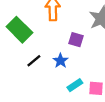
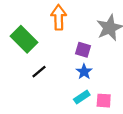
blue star: (60, 61) -> (84, 72), moved

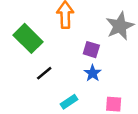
cyan rectangle: (82, 97) -> (69, 102), moved

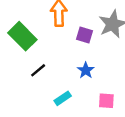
purple square: (91, 50) -> (84, 35), moved

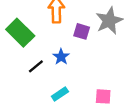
blue star: (86, 70) -> (61, 57), moved

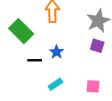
purple square: (82, 31) -> (97, 46), moved
black line: (36, 66) -> (35, 60), turned 40

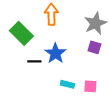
blue star: (57, 52) -> (55, 53), size x1.5
cyan rectangle: (55, 84) -> (67, 84), moved, turned 48

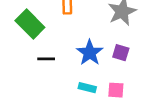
purple square: (94, 47) -> (121, 53), moved
blue star: (55, 53) -> (90, 53), moved

